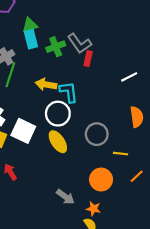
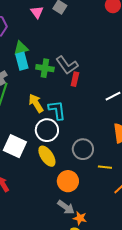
green cross: (56, 47) -> (45, 68), turned 30
yellow arrow: (46, 84) -> (36, 103), turned 48
orange circle: (101, 179) -> (68, 181), moved
gray arrow: (65, 197) -> (66, 207), moved

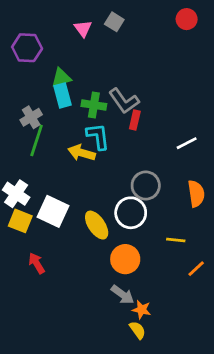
yellow arrow: (36, 103) -> (82, 153), turned -42
cyan L-shape: (57, 110) -> (98, 136), moved
white circle: (47, 130) -> (131, 213), moved
gray circle: (83, 149) -> (146, 185), moved

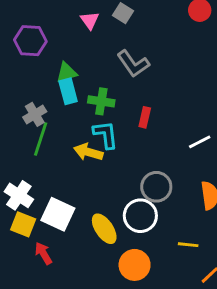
gray L-shape: (124, 101) -> (133, 64), moved
red arrow: (37, 263) -> (43, 253), moved

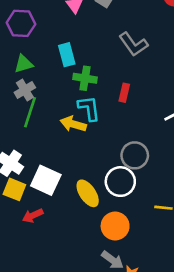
gray L-shape: (133, 64) -> (133, 44), moved
green triangle: (67, 72) -> (24, 64), moved
cyan rectangle: (68, 91) -> (67, 55), moved
red arrow: (43, 253) -> (33, 216), turned -84

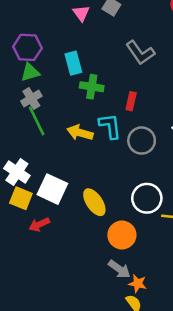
purple hexagon: (21, 23) -> (27, 47), moved
cyan L-shape: (89, 108) -> (110, 126), moved
green line: (30, 112) -> (37, 121), turned -44
gray circle: (135, 155) -> (142, 141), moved
white circle: (120, 182) -> (147, 198), moved

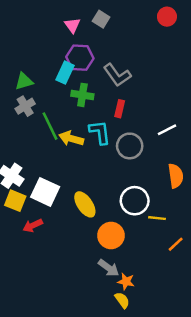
purple hexagon: (27, 47) -> (80, 58), moved
gray L-shape: (140, 53) -> (117, 75), moved
cyan rectangle: (73, 63) -> (65, 73), turned 40
green line: (37, 121) -> (50, 126), moved

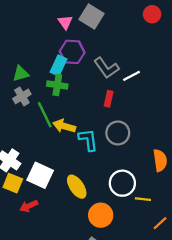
gray square: (101, 19) -> (92, 17), size x1.5
green cross: (82, 95) -> (57, 85), moved
white line: (167, 130) -> (132, 76), moved
cyan L-shape: (100, 132) -> (88, 140), moved

